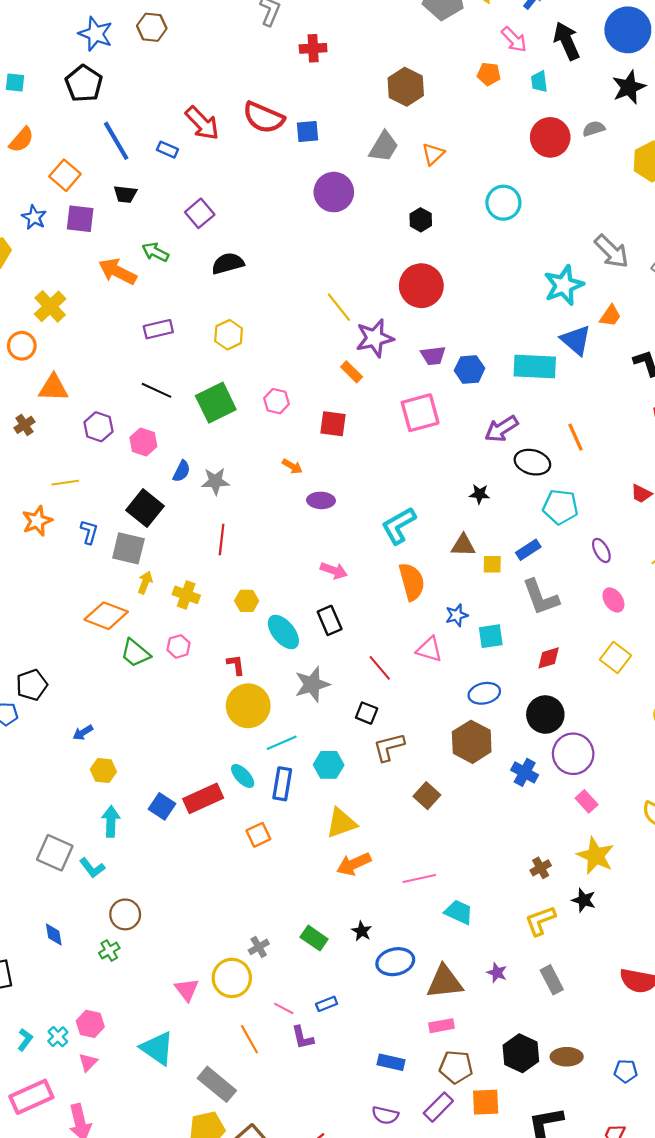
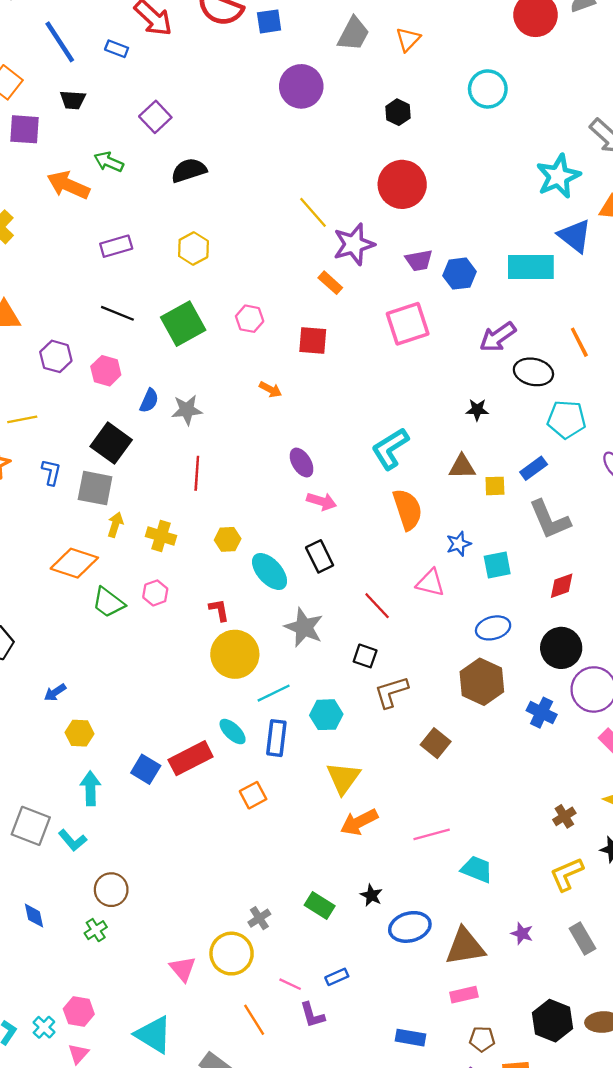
purple ellipse: (321, 500) -> (302, 463), moved, turned 60
gray star: (312, 684) -> (304, 627), turned -30
yellow triangle: (341, 823) -> (343, 778), turned -32
brown pentagon: (456, 1067) -> (482, 1039), size x0.7

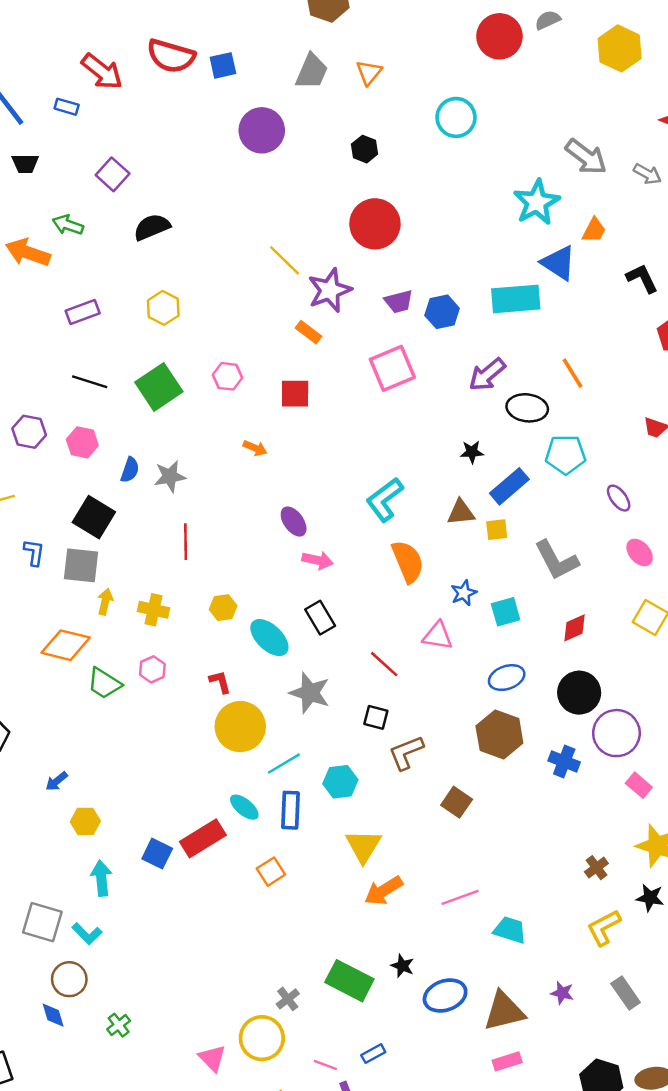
blue rectangle: (534, 468) -> (509, 486), moved, size x1.4
brown circle: (111, 890) -> (69, 979), moved
green rectangle: (320, 905) -> (349, 981), size x1.5

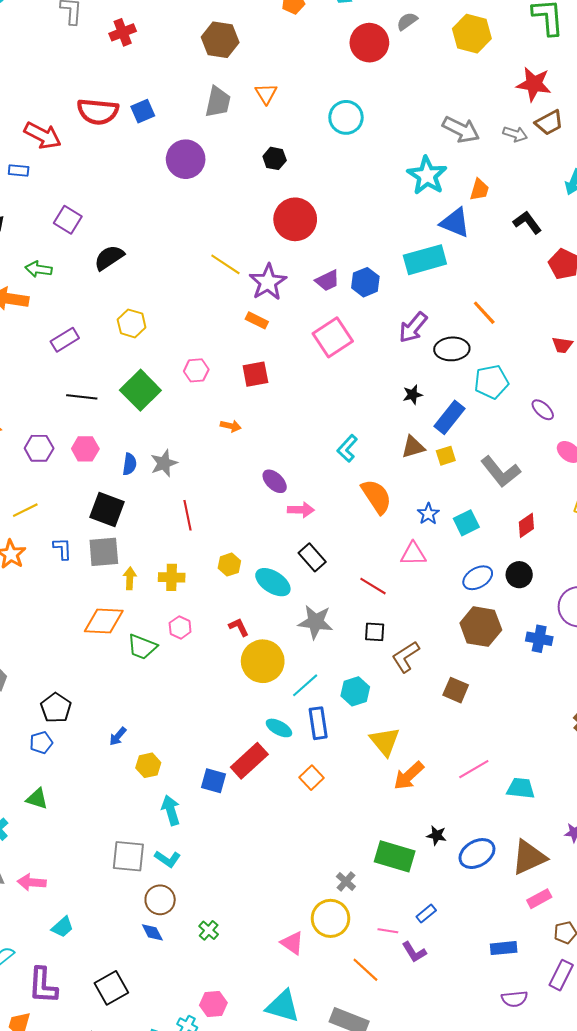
cyan L-shape: (385, 500) -> (347, 448), size x0.7
black circle: (579, 693) -> (519, 575), moved, size x0.7

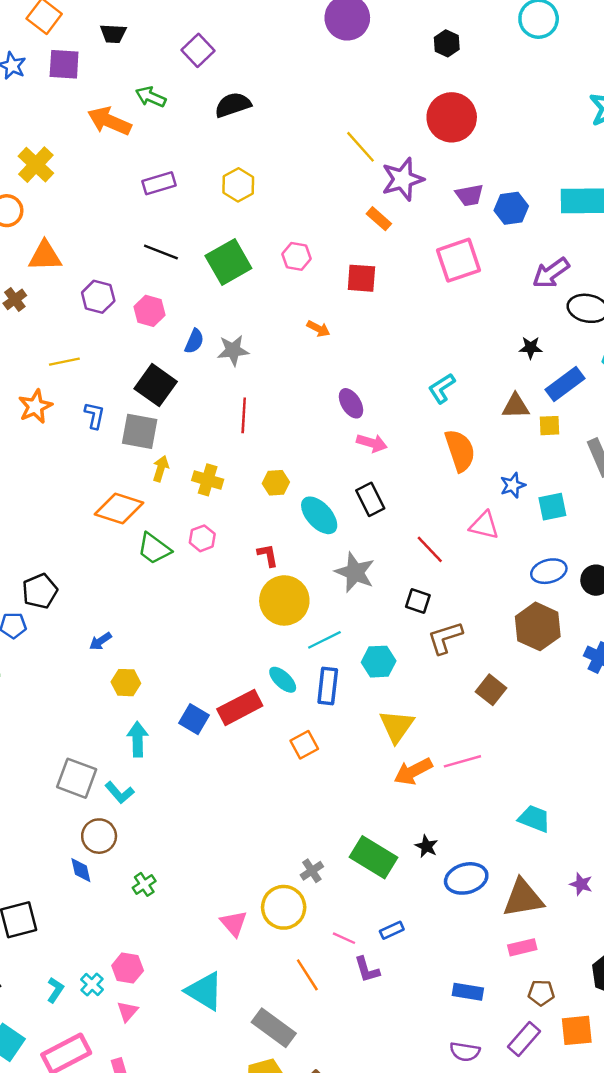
pink line: (474, 769) -> (462, 761), moved

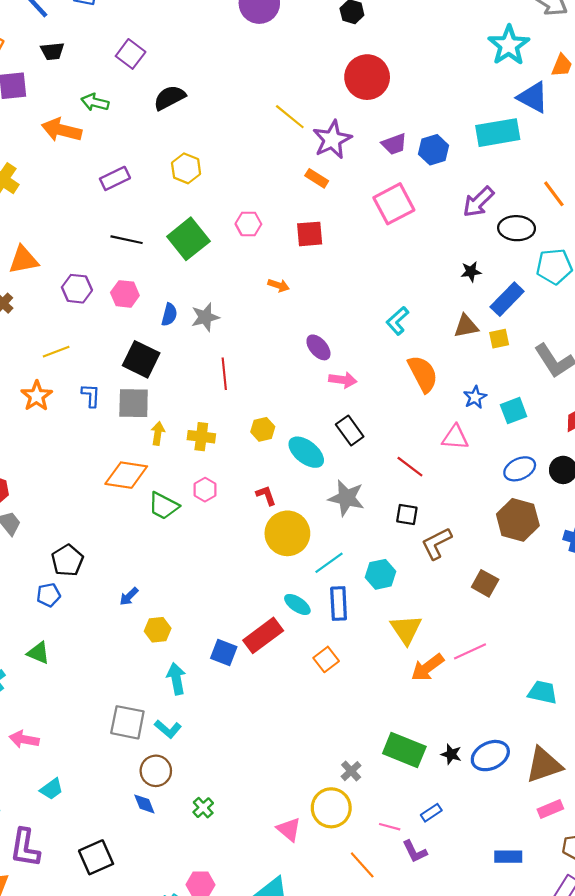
black star: (426, 846) -> (451, 754), moved

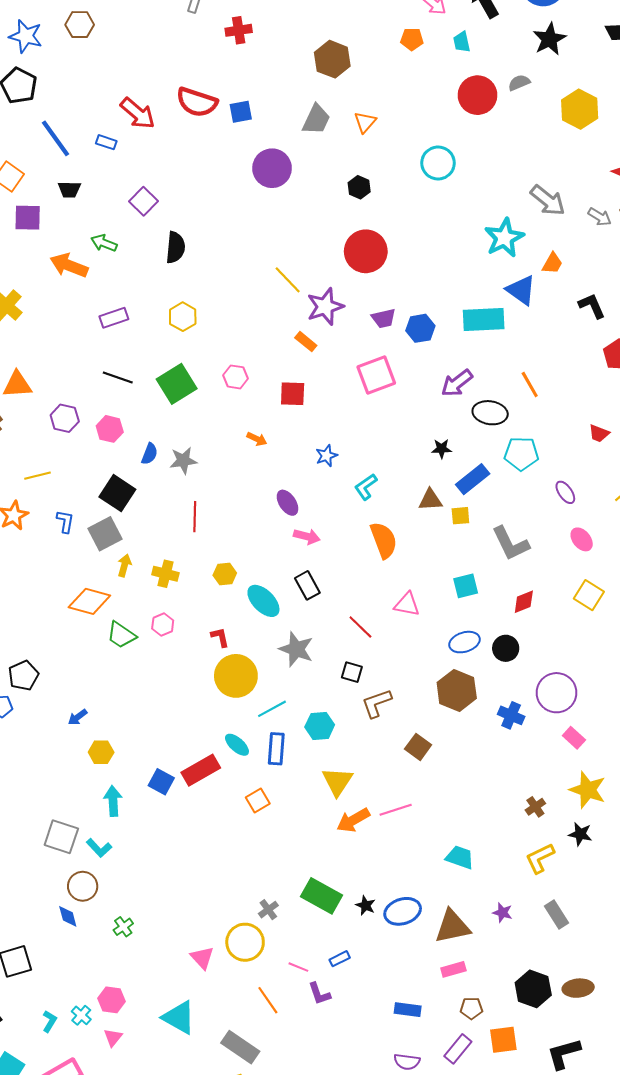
black semicircle: (170, 98) -> (175, 247), turned 116
blue star: (475, 397) -> (326, 456), moved
gray square: (134, 403) -> (105, 534), turned -36

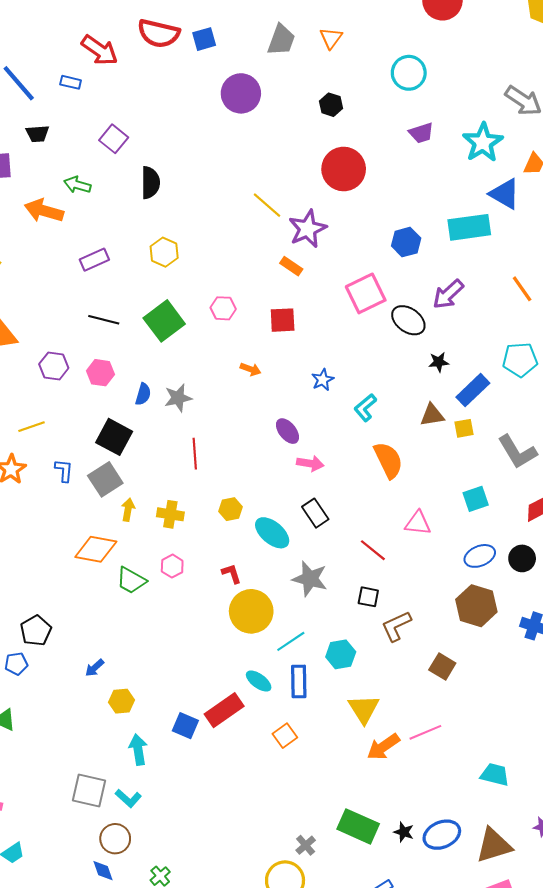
purple trapezoid: (384, 318) -> (421, 133), moved
black ellipse: (490, 413) -> (408, 320), moved, turned 32

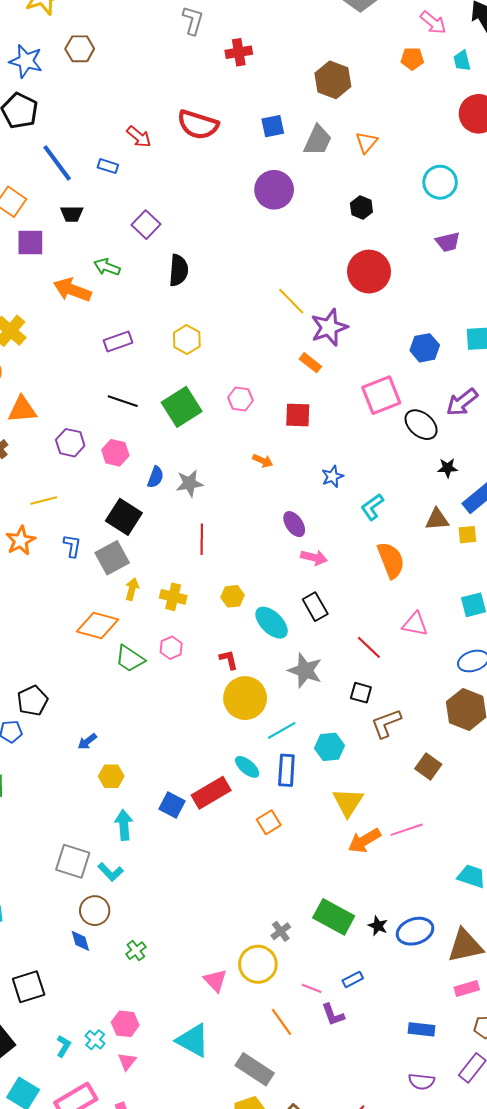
blue square: (204, 39) -> (273, 126), moved
red arrow: (100, 50) -> (139, 137), size x0.7

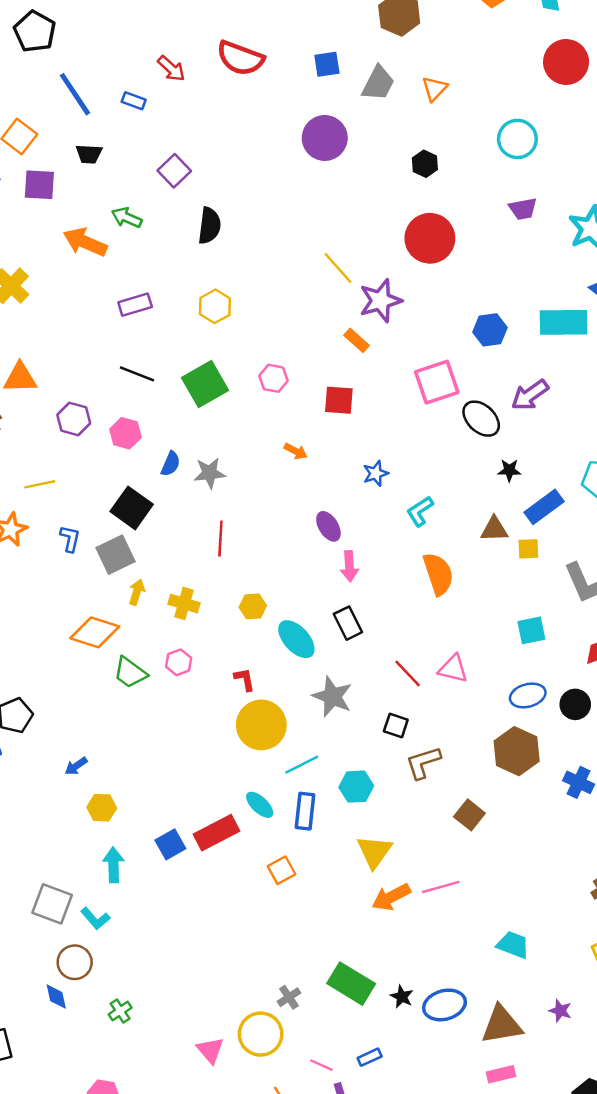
pink arrow: (314, 558) -> (349, 566), turned 70
pink triangle: (415, 624) -> (453, 669), moved
blue square: (172, 805) -> (170, 844), turned 30

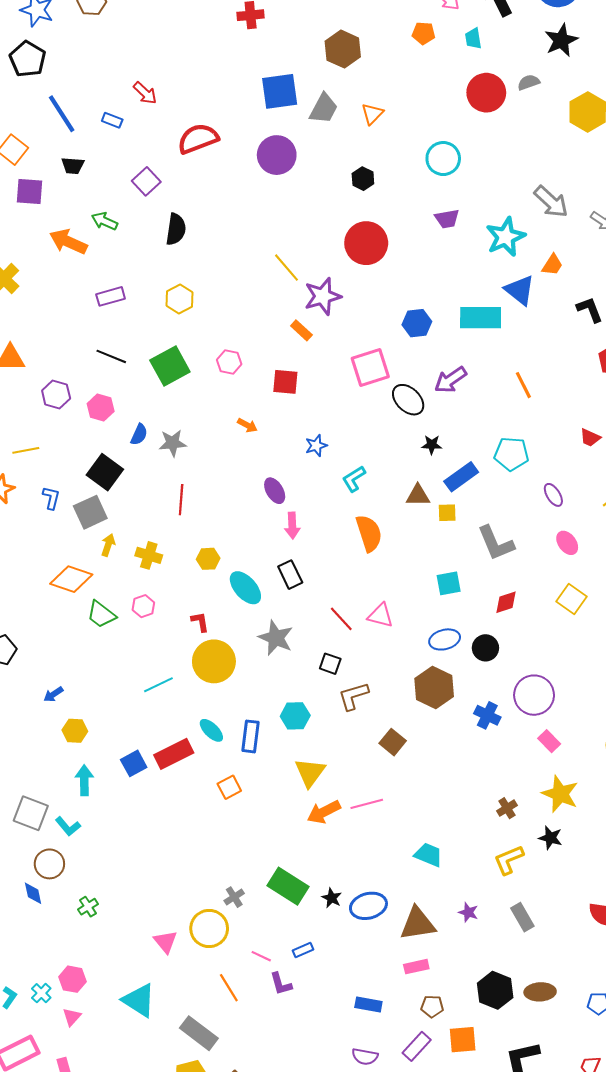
red semicircle: (240, 58) -> (198, 139), moved, turned 138
blue square: (327, 64) -> (280, 91), size x1.6
cyan line: (302, 765) -> (158, 685), moved

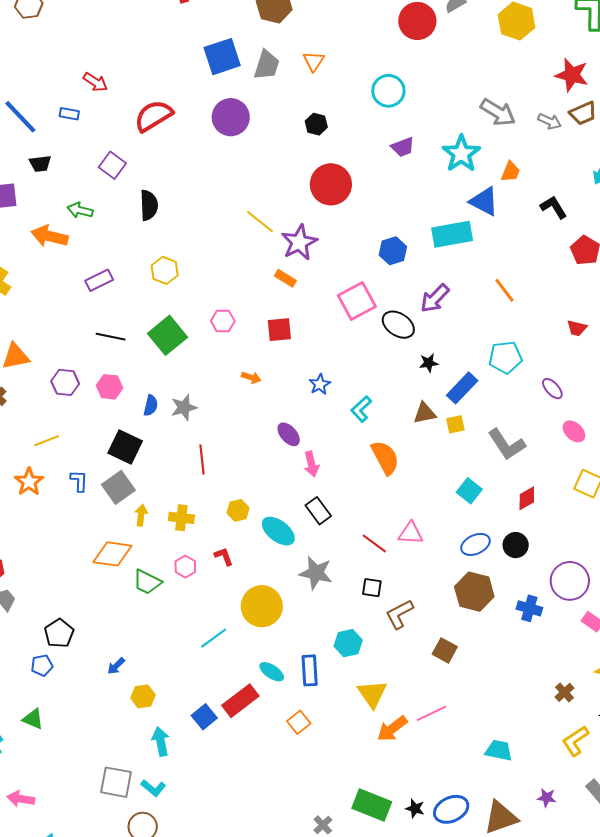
cyan square: (449, 583) -> (469, 491), turned -30
red L-shape: (200, 622) -> (224, 556), moved

